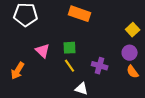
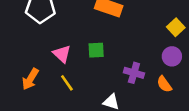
yellow line: (70, 66) -> (67, 83), moved
orange semicircle: (133, 72) -> (164, 84), moved

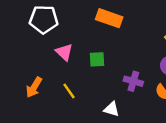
pink triangle: (62, 54) -> (64, 52), moved

